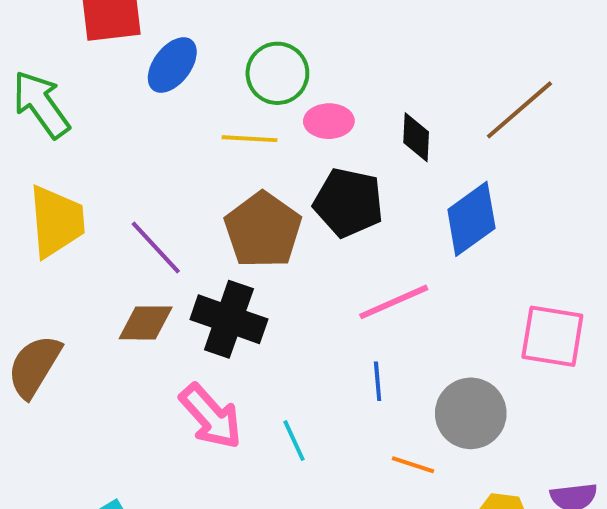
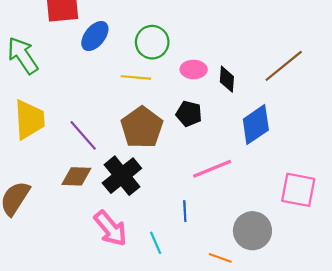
pink ellipse: (329, 121) -> (194, 69), moved
black pentagon: (348, 203) -> (189, 114), size x0.7
black cross: (229, 319) -> (122, 176), turned 30
blue line: (378, 381) -> (185, 211), moved

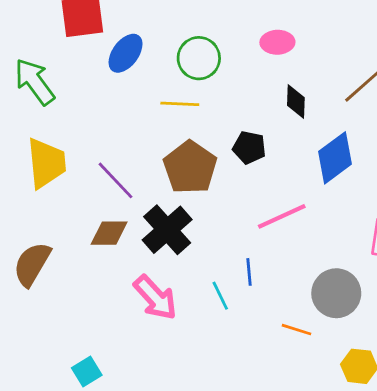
pink ellipse: (194, 69) -> (277, 42), moved
cyan line: (156, 243) -> (220, 296), moved

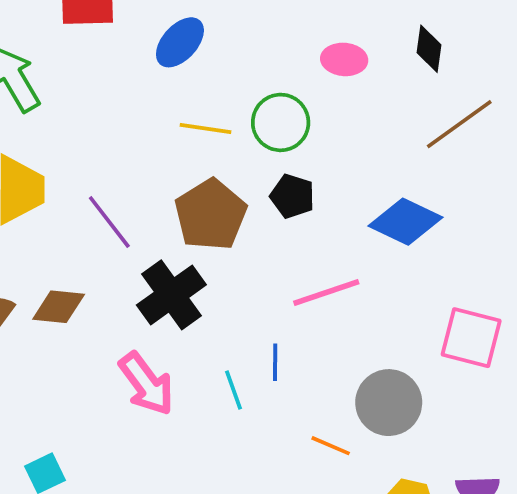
blue ellipse: (126, 53) -> (180, 42), moved
green circle: (199, 58) -> (281, 122), moved
black diamond: (296, 102) -> (429, 49), moved
blue diamond: (335, 158) -> (406, 222), turned 56
brown diamond: (109, 233) -> (59, 307), moved

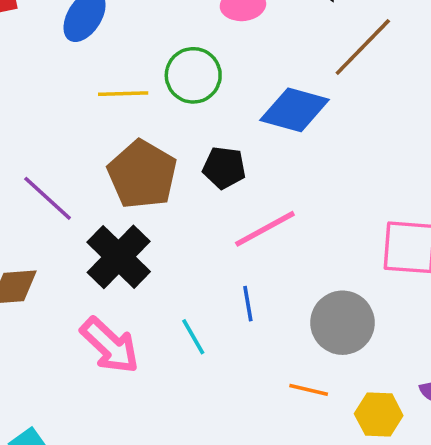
black pentagon: (292, 196) -> (224, 168), moved
blue diamond: (406, 222) -> (295, 110), moved
blue line: (275, 362) -> (248, 304), moved
orange line: (331, 446) -> (309, 390), moved

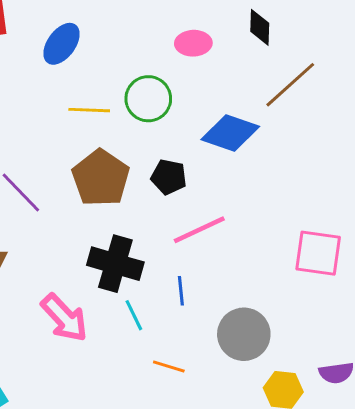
black cross: (119, 257) -> (115, 264), moved, turned -32
gray circle: (342, 323) -> (244, 334), moved
orange line: (309, 390) -> (169, 367), moved

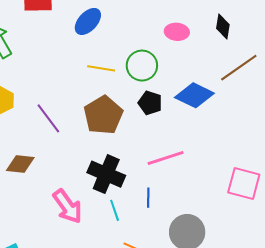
black pentagon: (169, 177) -> (150, 103), moved

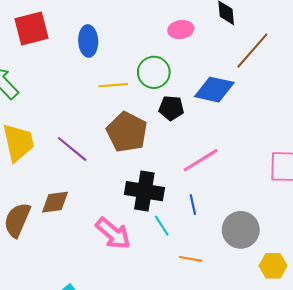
blue ellipse: (88, 21) -> (88, 41), turned -32

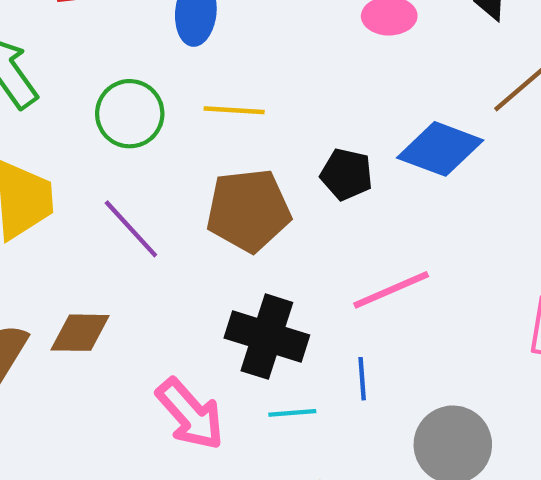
green circle: (154, 72) -> (130, 114), moved
brown pentagon: (127, 132) -> (248, 210), turned 30
cyan line: (162, 226) -> (292, 413), turned -70

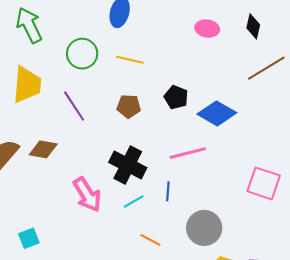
blue diamond: (440, 149) -> (217, 113), moved
brown pentagon: (248, 210) -> (129, 106), size x0.6
cyan line: (292, 413) -> (134, 202), turned -35

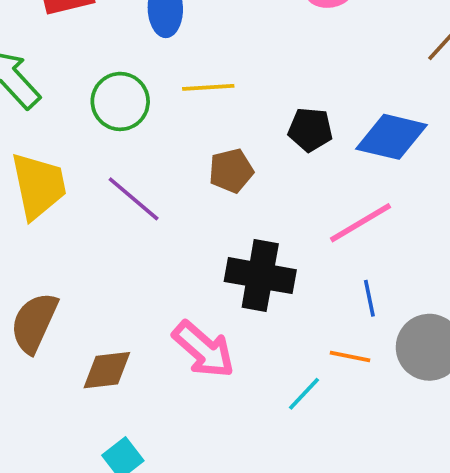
brown diamond: (43, 149) -> (107, 370), moved
blue line: (168, 191) -> (369, 298), moved
cyan line: (134, 202) -> (304, 394), moved
orange line: (150, 240) -> (350, 357), moved

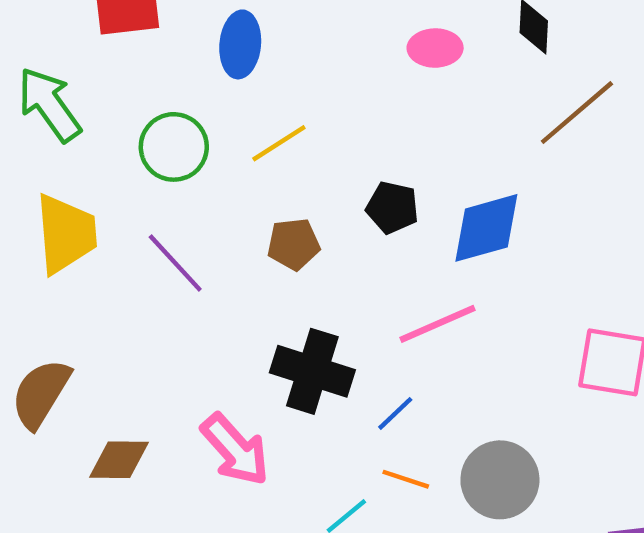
yellow line: (208, 87) -> (279, 143), turned -36
blue diamond: (391, 137) -> (486, 228), turned -36
blue line: (369, 298) -> (395, 413), moved, turned 51

